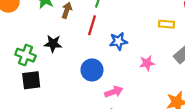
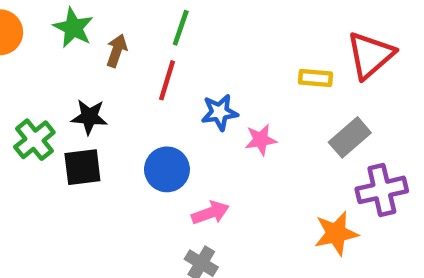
green cross: (25, 55) -> (34, 140), turned 30
pink star: (147, 63) -> (261, 140), moved
black square: (31, 80) -> (82, 167), moved

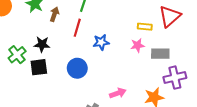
gray rectangle: (350, 137) -> (160, 54), turned 42
pink star: (261, 140) -> (137, 45), moved
pink arrow: (210, 213) -> (118, 93), moved

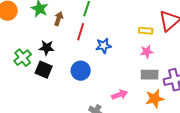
pink star: (137, 45) -> (147, 52), moved
gray rectangle: (160, 54) -> (150, 75), moved
black square: (39, 67) -> (44, 70), turned 30

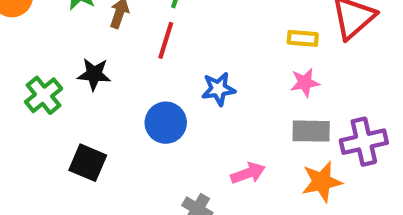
blue star: (104, 46) -> (218, 89), moved
black square: (44, 70) -> (88, 163), moved

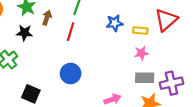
black star: (94, 74) -> (24, 33), moved
blue star: (218, 89) -> (115, 23), moved

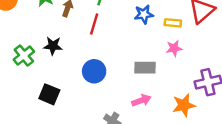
black star: (24, 33) -> (53, 46), moved
gray rectangle: (145, 78) -> (145, 68), moved

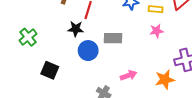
black star: (53, 46) -> (76, 29), moved
gray rectangle: (145, 68) -> (113, 38), moved

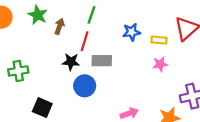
green cross: (28, 37) -> (18, 71), turned 30
gray rectangle: (113, 38) -> (102, 61), moved

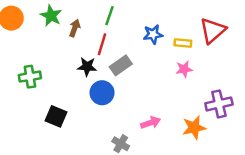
gray rectangle: (102, 61) -> (121, 65), turned -36

